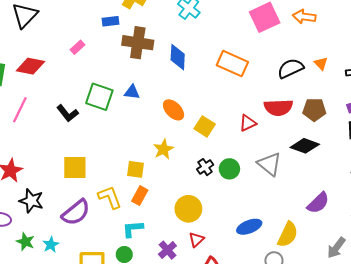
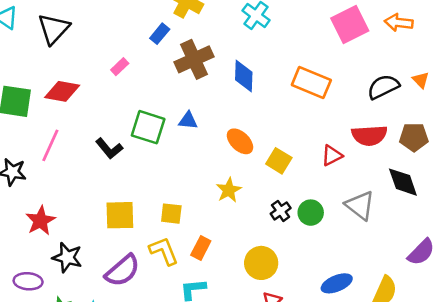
blue rectangle: (110, 21) -> (160, 34), turned -42
brown cross: (138, 43) -> (194, 59), turned -32
black diamond: (305, 146) -> (403, 182), turned 52
yellow square: (135, 169) -> (171, 214), moved

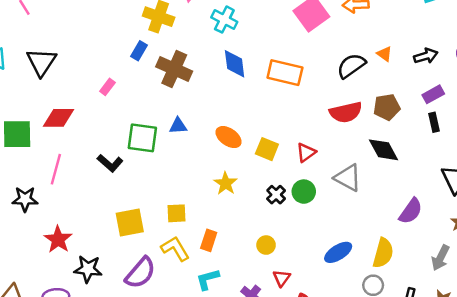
brown cross: (194, 59) -> (174, 69), turned -32
blue diamond: (244, 76) -> (235, 64), moved
red triangle: (332, 155) -> (306, 153), moved
yellow circle: (261, 263) -> (266, 245), size x0.6

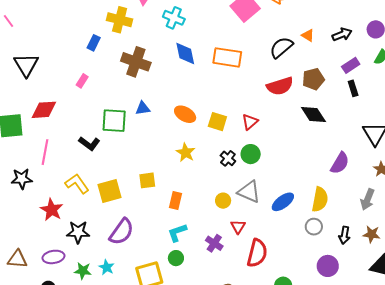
blue rectangle: (139, 51) -> (94, 43), moved
gray triangle: (348, 178) -> (249, 192), moved
yellow L-shape: (175, 249) -> (77, 184), moved

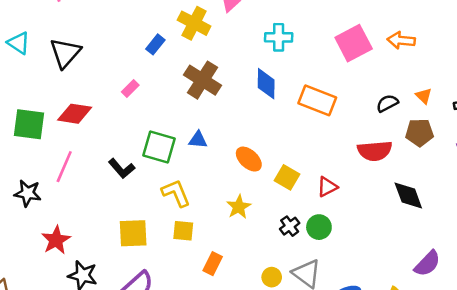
cyan cross: (174, 18) -> (279, 37), moved, turned -35
black semicircle: (281, 47) -> (387, 103), size x0.7
brown pentagon: (313, 79) -> (420, 133), moved
yellow L-shape: (77, 184) -> (176, 193), moved

